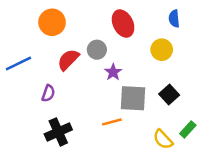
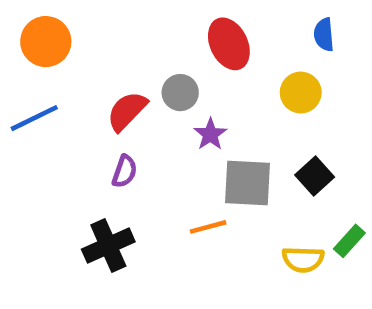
orange circle: (52, 22) -> (46, 42), moved
purple semicircle: (48, 93) -> (125, 171), moved
yellow semicircle: (163, 139) -> (303, 259), turned -45

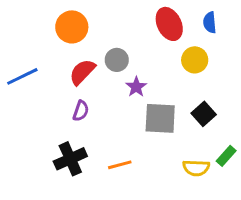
orange circle: (46, 42) -> (72, 27), moved
red ellipse: (229, 44) -> (169, 24), moved
orange line: (208, 227) -> (120, 165), moved

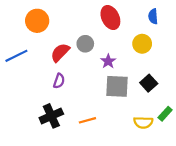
red ellipse: (169, 24) -> (110, 18), moved
orange circle: (72, 27) -> (37, 21), moved
purple star: (136, 87) -> (108, 61), moved

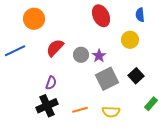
gray circle: (85, 44) -> (81, 55), moved
purple semicircle: (59, 81) -> (51, 83), moved
gray square: (117, 86) -> (107, 79), turned -30
yellow semicircle: (143, 123) -> (111, 112), moved

